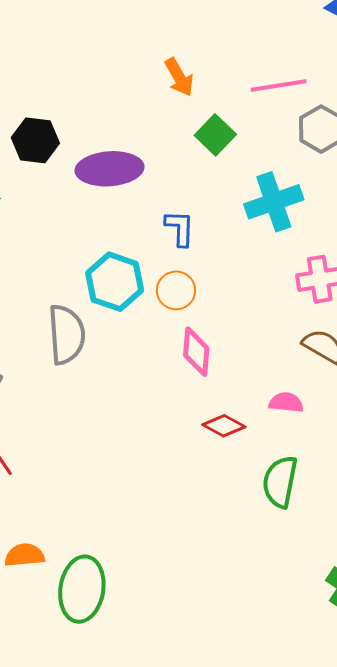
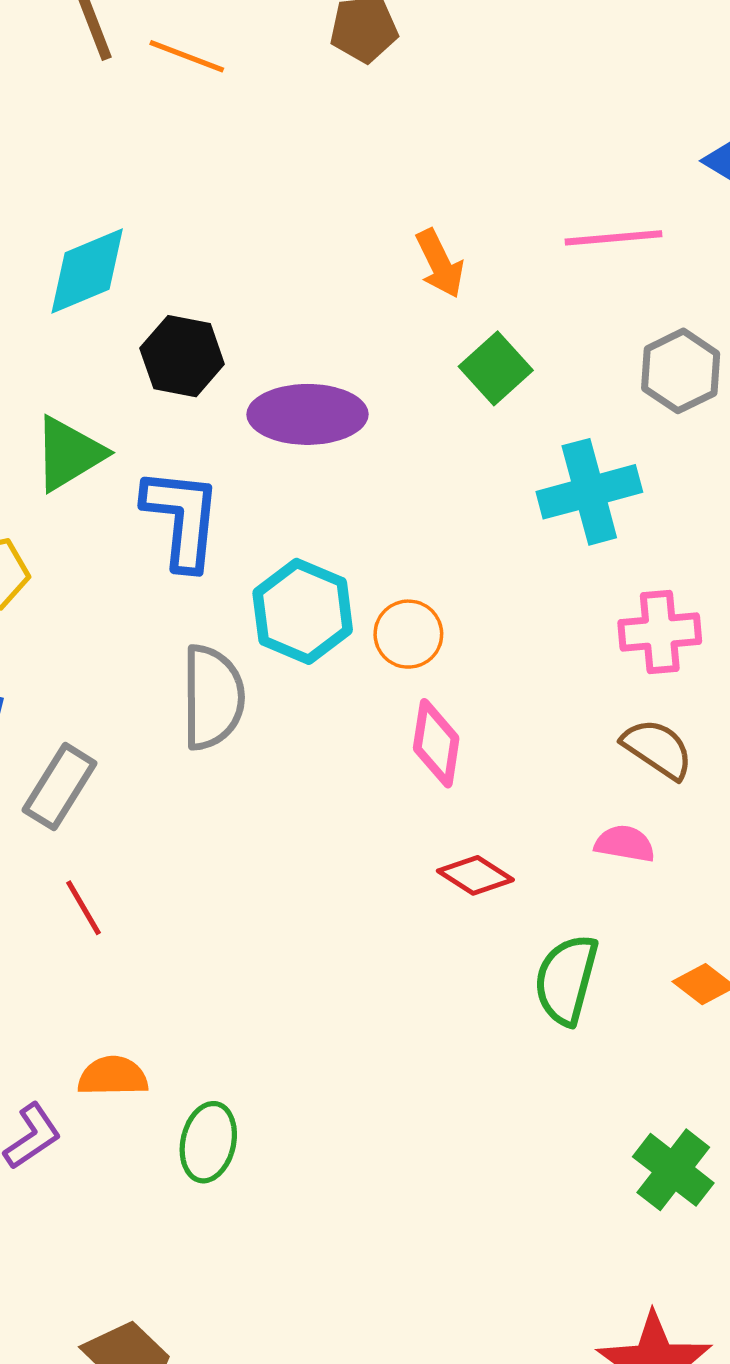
pink line: (279, 86) -> (613, 238), moved
blue L-shape: (180, 228) -> (182, 518), moved, size x1.6
pink semicircle: (286, 402) -> (625, 844), moved
green ellipse: (82, 589) -> (208, 1142), size x0.7

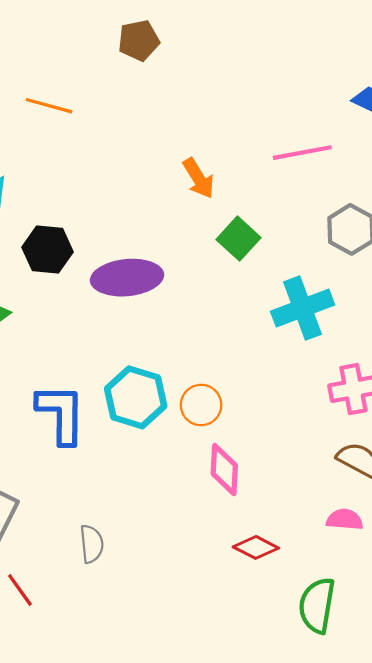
orange line: (187, 56) -> (49, 106), moved
blue L-shape: (182, 518) -> (61, 414), moved
gray semicircle: (213, 697) -> (92, 544), moved, size x0.6

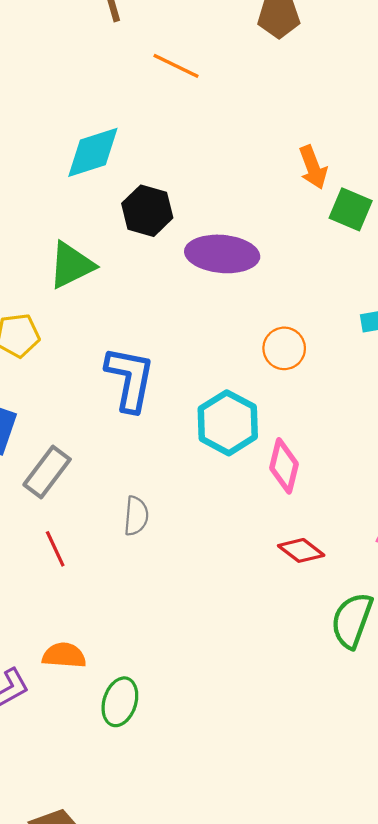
green square: (239, 239) -> (351, 209), moved, turned -30
cyan hexagon: (136, 397) -> (228, 423), moved
orange circle: (201, 405) -> (284, 348), moved

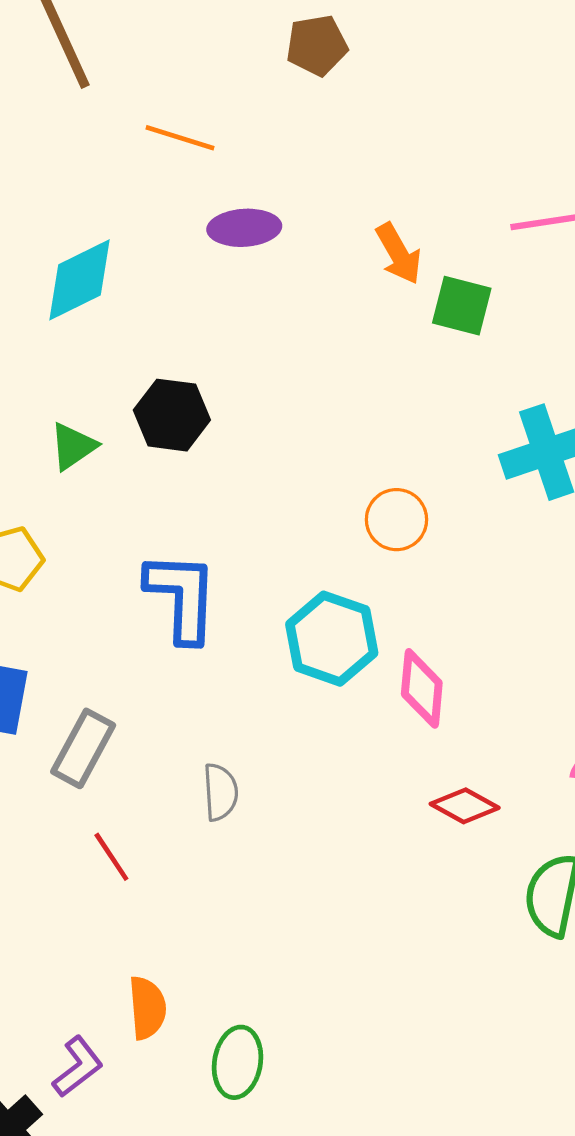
black hexagon: (147, 211) -> (172, 415), moved
purple ellipse: (222, 254) -> (244, 228), moved, size x0.7
green triangle: (71, 265) -> (73, 446), size x0.7
orange semicircle: (64, 655) -> (147, 1008), turned 90

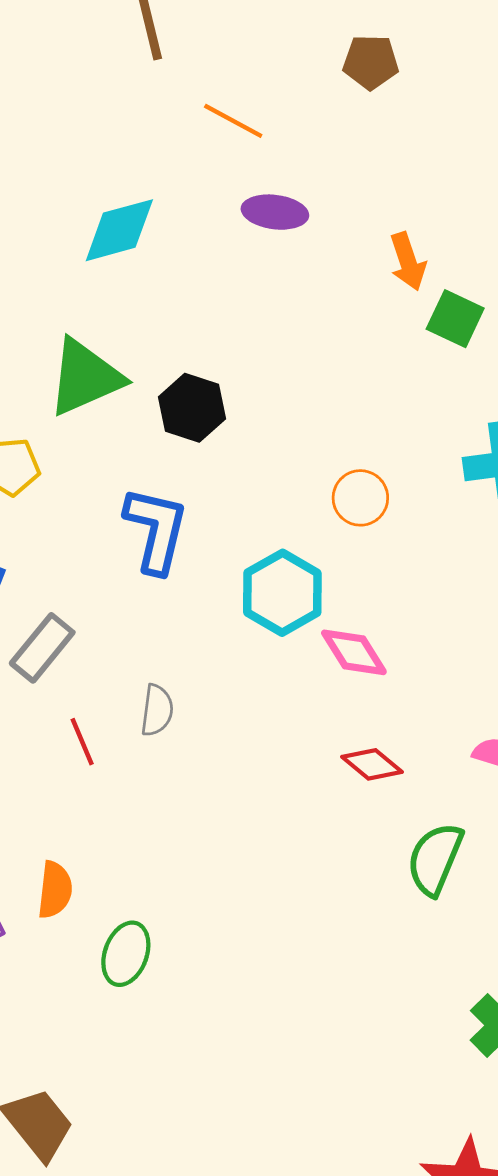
black hexagon: (172, 415) -> (192, 408), moved
green triangle: (73, 446) -> (85, 377), size x1.8
pink diamond: (422, 688) -> (354, 652), turned -48
red line: (111, 857) -> (82, 742), moved

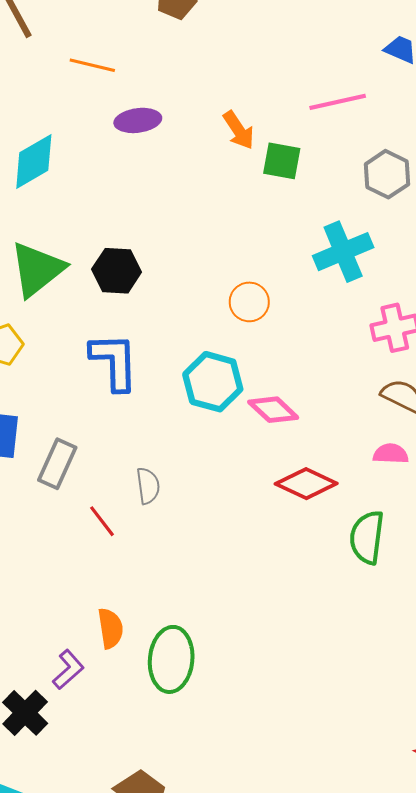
red diamond: (372, 764) -> (306, 484), size x1.4
green ellipse: (126, 954) -> (171, 659), size x1.4

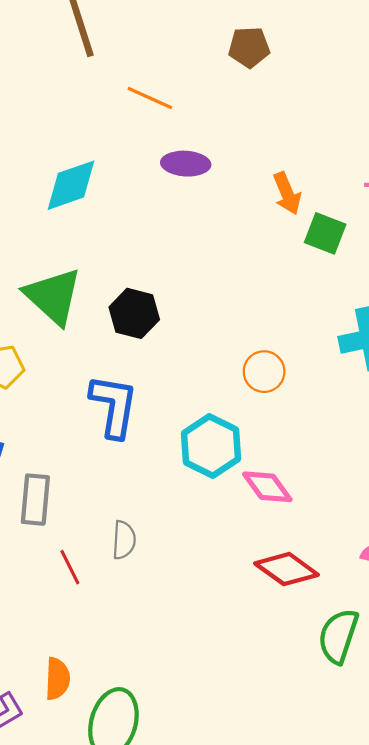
green triangle: (37, 269) -> (53, 296), turned -50
gray rectangle: (57, 464) -> (35, 500), turned -30

